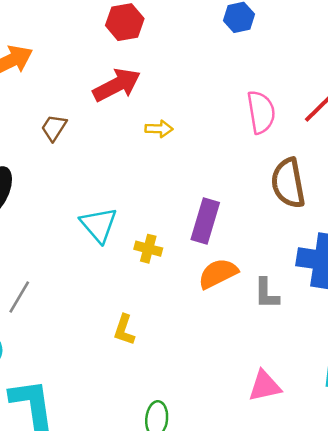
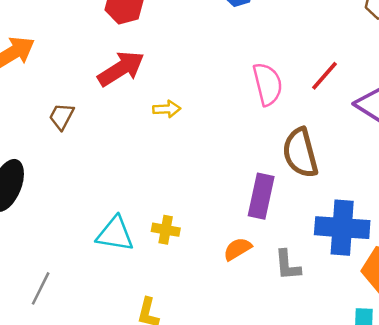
purple rectangle: (205, 221) -> (261, 196), moved
cyan triangle: (99, 225) -> (115, 234), moved, turned -36
orange semicircle: (218, 273) -> (237, 249), size x0.7

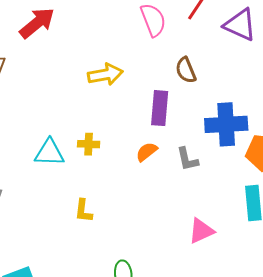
yellow arrow: (167, 109) -> (105, 74), moved, size x1.6
brown semicircle: (300, 153) -> (186, 70), size x0.7

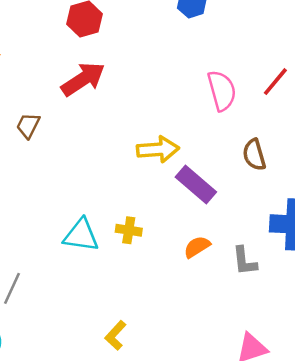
purple rectangle: (160, 108) -> (196, 184), moved, turned -60
yellow L-shape: (83, 211) -> (115, 335), moved, turned 30

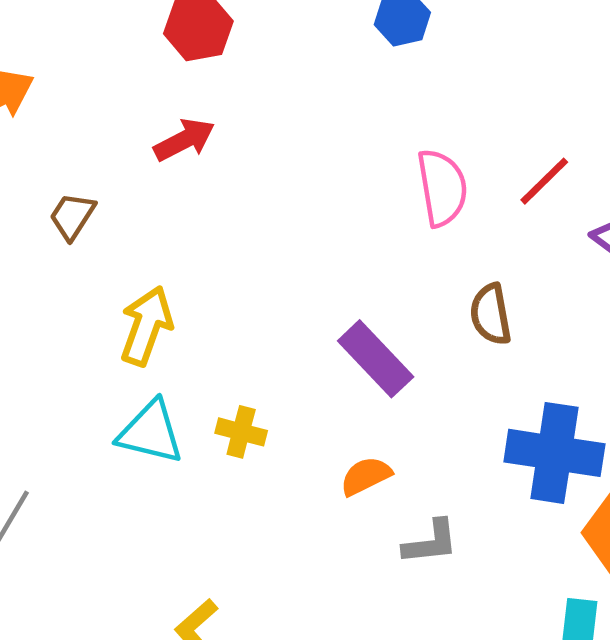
red arrow: (83, 79) -> (184, 140), size x0.7
yellow arrow: (158, 149) -> (146, 326), moved, turned -72
gray L-shape: (245, 261) -> (431, 542), moved, turned -96

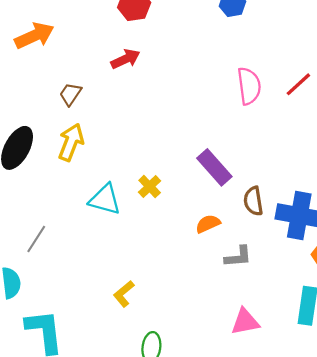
brown semicircle: (491, 314) -> (253, 201), moved
yellow arrow: (146, 326) -> (71, 142), moved
yellow cross: (241, 432) -> (150, 186), moved, turned 30

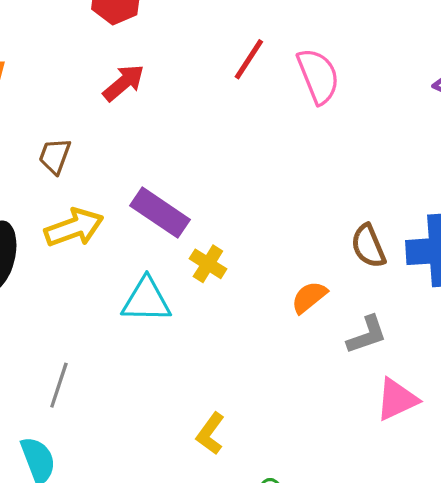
red line: (298, 84) -> (249, 59), moved
yellow arrow: (71, 142) -> (74, 228), turned 63
purple rectangle: (214, 167) -> (160, 213), moved
pink triangle: (245, 322) -> (397, 399), moved

